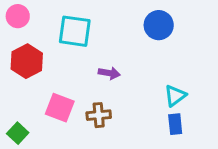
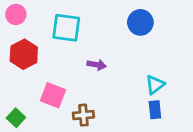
brown cross: (99, 115) -> (83, 115), moved

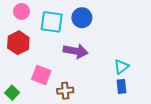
pink circle: (16, 14) -> (21, 11), moved
blue circle: (140, 22) -> (82, 18), moved
purple arrow: (97, 65) -> (76, 51), size x1.6

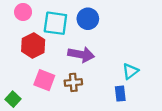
red hexagon: (18, 43) -> (33, 46), moved
blue rectangle: (121, 86) -> (120, 94), moved
brown cross: (65, 91) -> (73, 82), moved

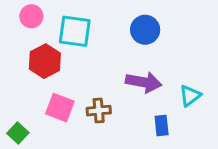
blue circle: (88, 19) -> (145, 30), moved
purple arrow: (81, 54) -> (144, 82), moved
cyan triangle: (130, 71) -> (190, 96), moved

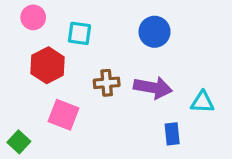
cyan square: (75, 31) -> (79, 33), size x0.7
cyan triangle: (190, 96) -> (202, 102), turned 40
brown cross: (99, 111) -> (107, 83), moved

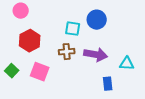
cyan square: (79, 33) -> (73, 29), moved
green square: (19, 142) -> (12, 71), moved

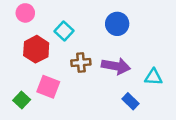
cyan square: (73, 29) -> (64, 31), moved, turned 35
green square: (12, 71) -> (22, 100), moved
blue rectangle: (108, 84) -> (130, 101), turned -40

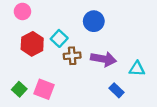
blue circle: (117, 24) -> (94, 21), moved
cyan square: (64, 31) -> (59, 38), moved
pink square: (48, 87) -> (44, 89), moved

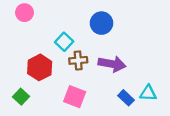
red hexagon: (32, 44) -> (40, 67), moved
cyan triangle: (137, 69) -> (148, 93), moved
pink square: (44, 89) -> (75, 97), moved

